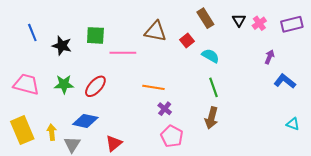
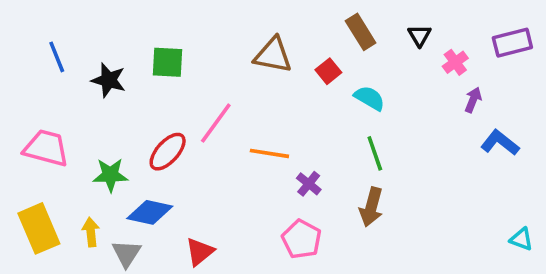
pink cross: (259, 23) -> (455, 62), moved
pink line: (123, 53) -> (216, 123), moved, turned -55
green star: (64, 84) -> (110, 175), moved
purple cross: (165, 109) -> (309, 184), moved
cyan triangle: (293, 124) -> (521, 239), moved

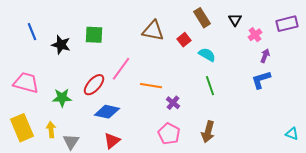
blue L-shape: (500, 143) -> (261, 80), moved, turned -55
brown arrow: (371, 207) -> (208, 132), moved
blue diamond: (150, 212) -> (107, 112), moved

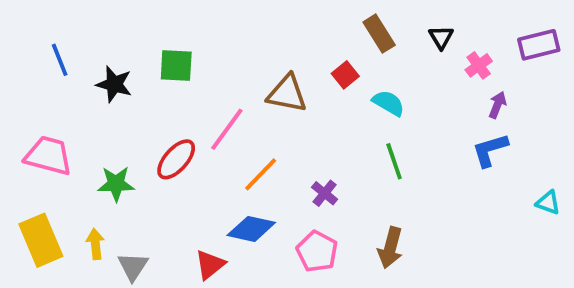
brown triangle: (153, 31) -> (287, 94), moved
orange line: (151, 86) -> (261, 174), moved, turned -55
blue diamond: (107, 112) -> (251, 229), moved
cyan triangle: (292, 134) -> (548, 203), moved

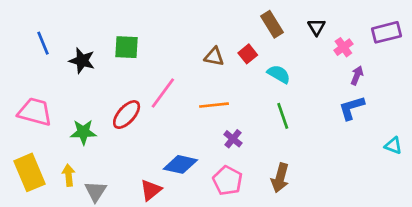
brown triangle: (287, 94) -> (214, 57), moved, size x0.7
orange line: (261, 174) -> (214, 105), moved, turned 40

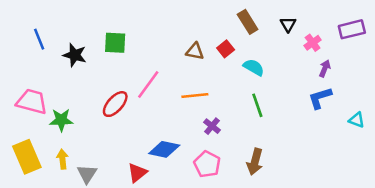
green star: (83, 132) -> (61, 120), moved
cyan triangle: (393, 146) -> (357, 120), moved

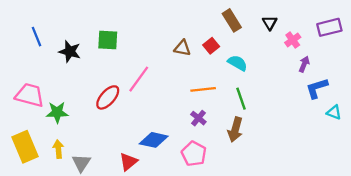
orange line: (195, 95) -> (203, 89), moved
blue L-shape: (320, 98) -> (317, 88), moved
brown arrow: (255, 162) -> (235, 130), moved

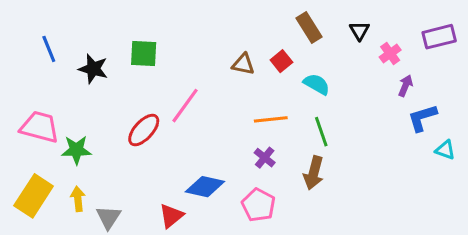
yellow rectangle: (25, 147) -> (34, 196), turned 56

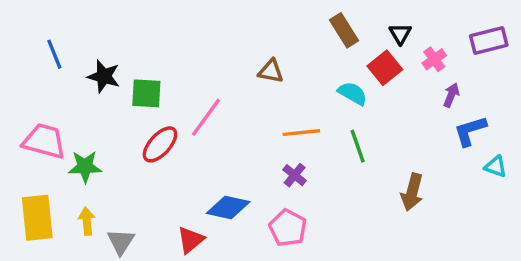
green square: (144, 54) -> (146, 93), moved
red square: (281, 61) -> (385, 68), moved, size x1.4
brown arrow: (314, 173) -> (412, 192), moved
yellow rectangle: (34, 196) -> (37, 218), turned -39

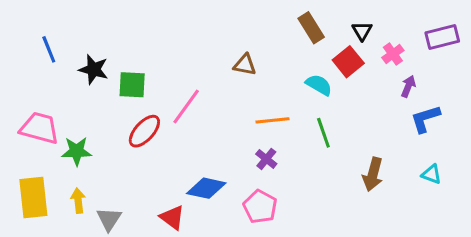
cyan triangle: (496, 167) -> (431, 174), moved
red triangle: (191, 240) -> (172, 218), turned -44

